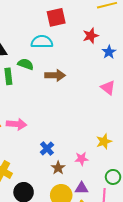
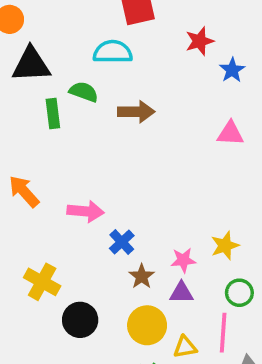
pink triangle: (108, 88) -> (230, 133), turned -35
pink arrow: (16, 124) -> (86, 211), moved
yellow star: (104, 141) -> (225, 246), moved
purple triangle: (82, 188) -> (181, 293), moved

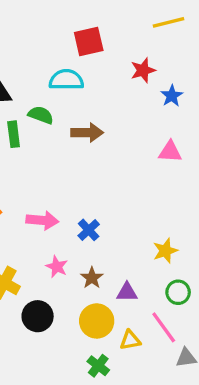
blue cross: (122, 242) -> (89, 230), moved
pink star: (183, 260) -> (57, 267), moved, turned 30
pink line: (223, 333) -> (164, 327), turned -40

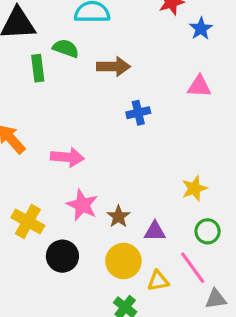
blue cross: (89, 230) -> (138, 113), moved, turned 30
pink star: (57, 267) -> (82, 205), size x1.4

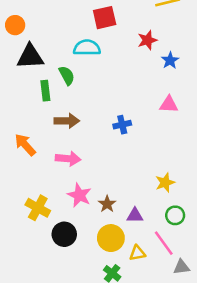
green semicircle: (66, 48) -> (67, 75), turned 42
brown arrow: (114, 67) -> (67, 121), moved

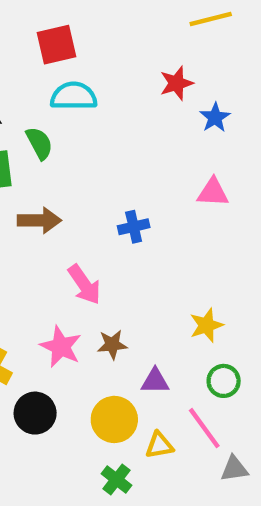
red square: (105, 18) -> (57, 45), moved
pink arrow: (68, 159) -> (84, 285), moved, turned 50
brown star: (107, 204) -> (112, 345), moved, turned 30

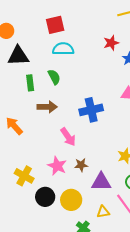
green semicircle: (39, 143) -> (54, 77), moved
blue cross: (134, 227) -> (91, 110), size x1.6
purple triangle: (155, 381) -> (101, 182), size x1.5
yellow circle: (114, 419) -> (71, 200), moved

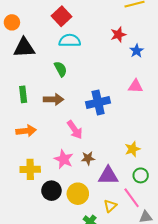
red square: (55, 25) -> (62, 16), turned -30
green rectangle: (30, 83) -> (23, 94), moved
orange arrow: (14, 126) -> (26, 131), moved, turned 126
yellow cross: (24, 176) -> (30, 169), turned -30
yellow triangle: (103, 212) -> (110, 206), turned -32

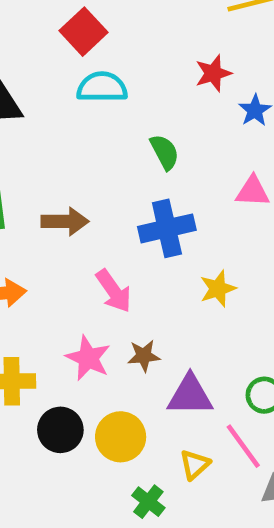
green semicircle: (61, 69) -> (165, 152), moved
yellow star: (133, 149) -> (218, 289), moved

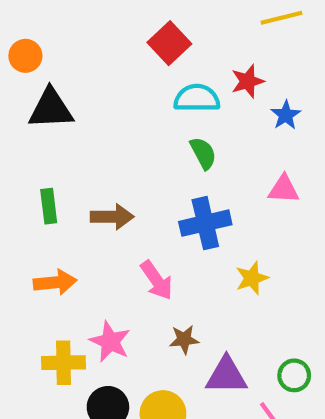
red square: (84, 32) -> (169, 43), moved
cyan semicircle: (102, 87) -> (197, 98), moved
pink star: (88, 358) -> (110, 342), moved

